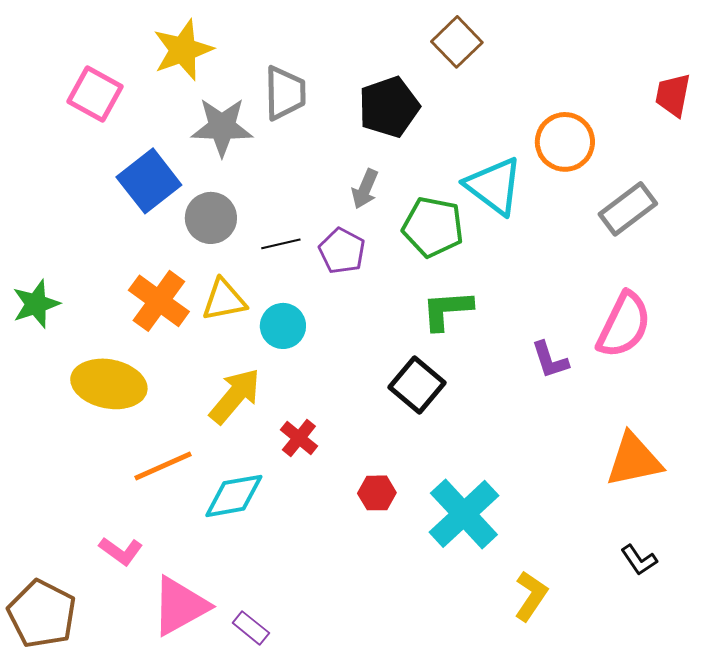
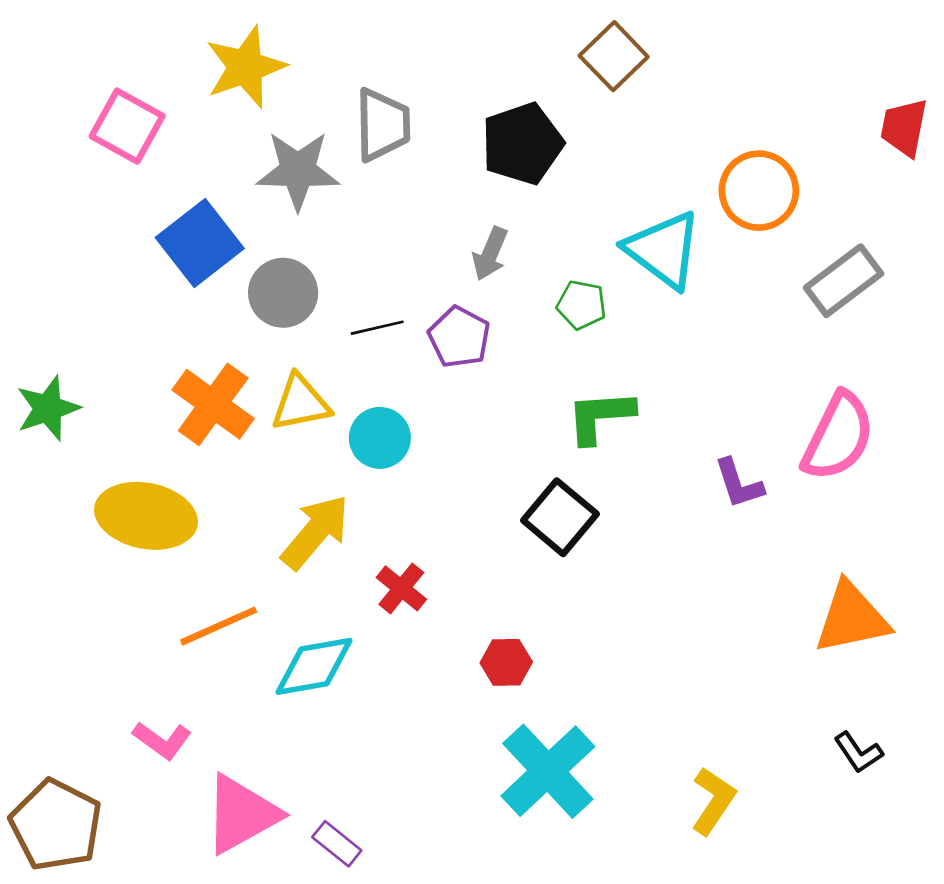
green pentagon: (433, 227) -> (581, 305), size x0.6
cyan cross: (464, 514) -> (548, 771), moved

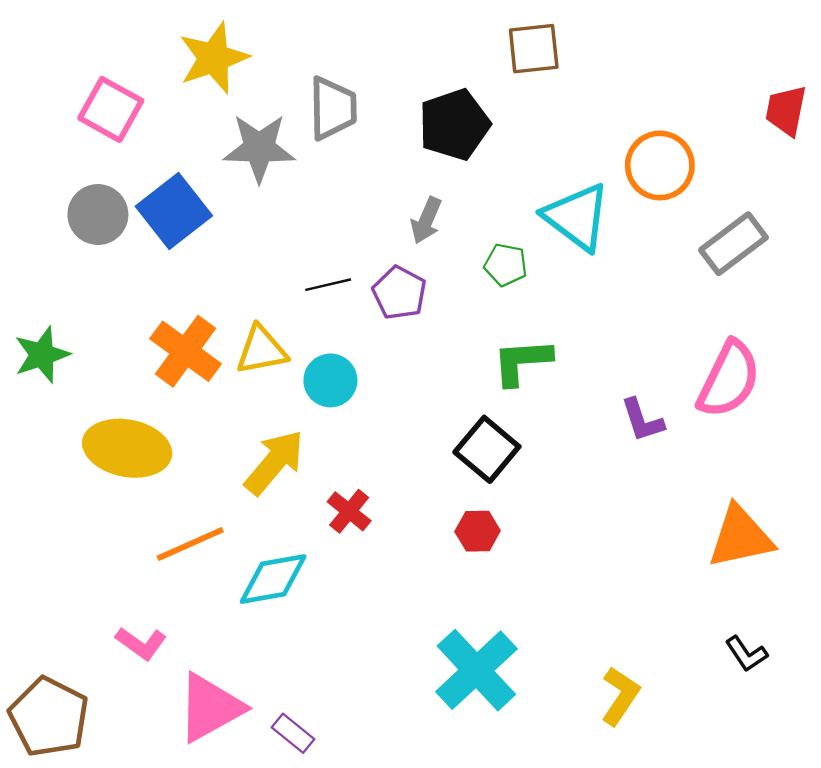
brown square: (614, 56) -> (534, 49), turned 38
gray circle: (283, 293) -> (98, 215), moved
red hexagon: (506, 662) -> (478, 531), moved

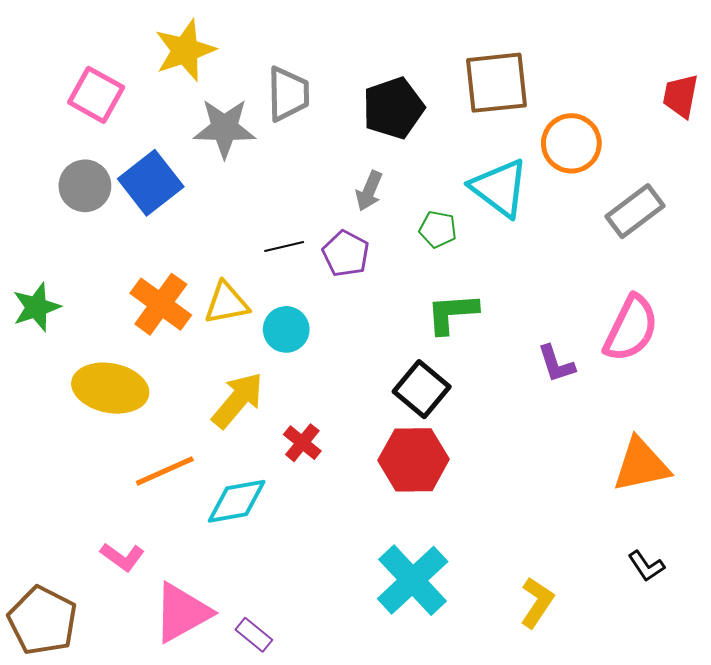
brown square: (534, 49) -> (497, 83), moved, size x1.4
red hexagon: (478, 531) -> (414, 460), size x1.8

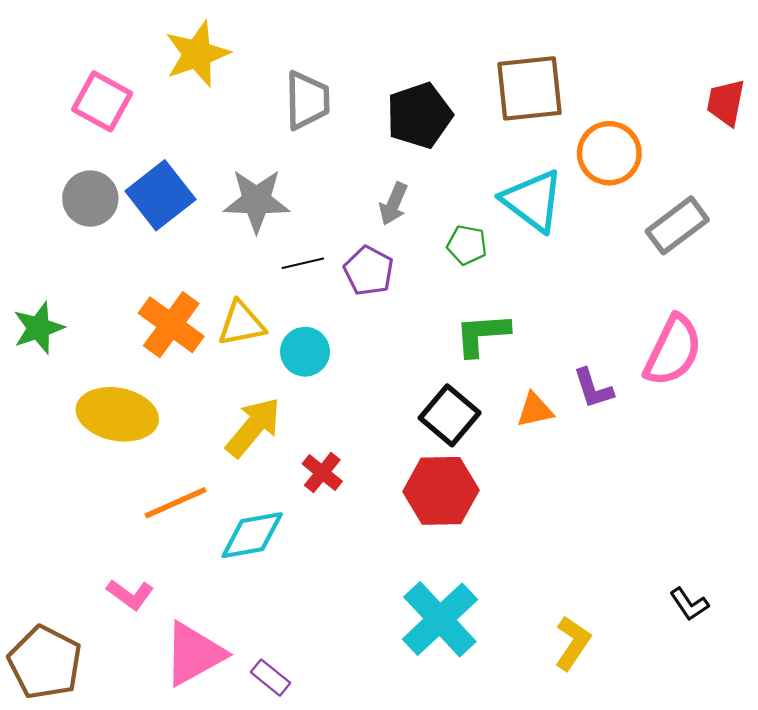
gray star: (224, 128) -> (256, 201), moved
orange triangle: (641, 465) -> (535, 410), moved, size x0.6

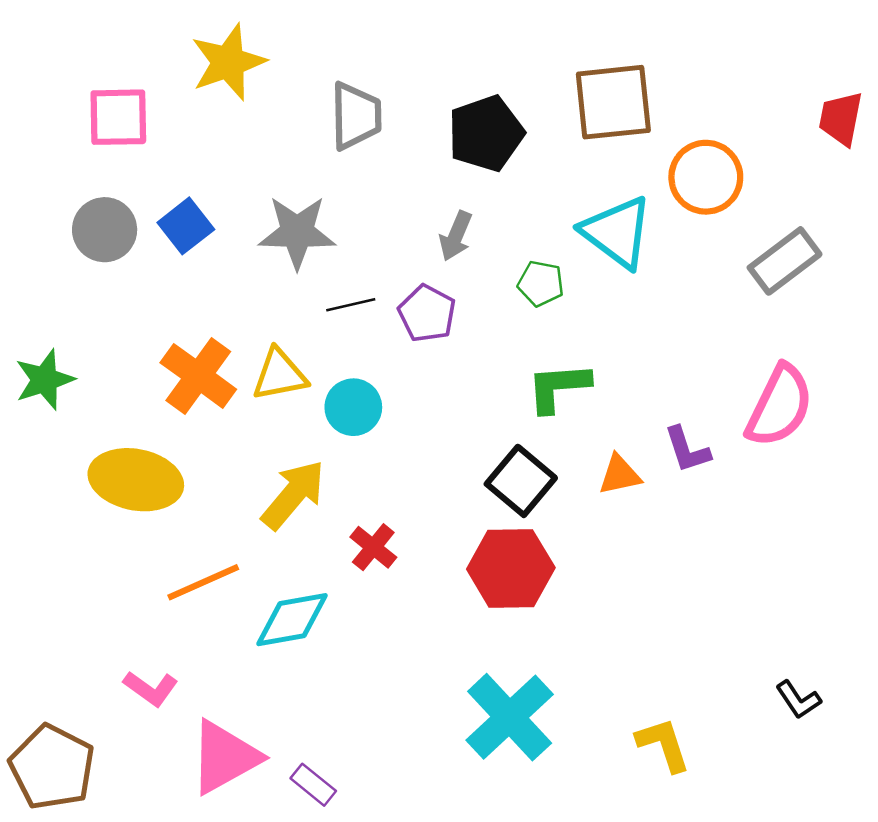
pink square: (102, 101) -> (118, 117), turned -30
blue square: (160, 195) -> (186, 226), size x0.7
yellow L-shape: (573, 643) -> (663, 745), turned -52

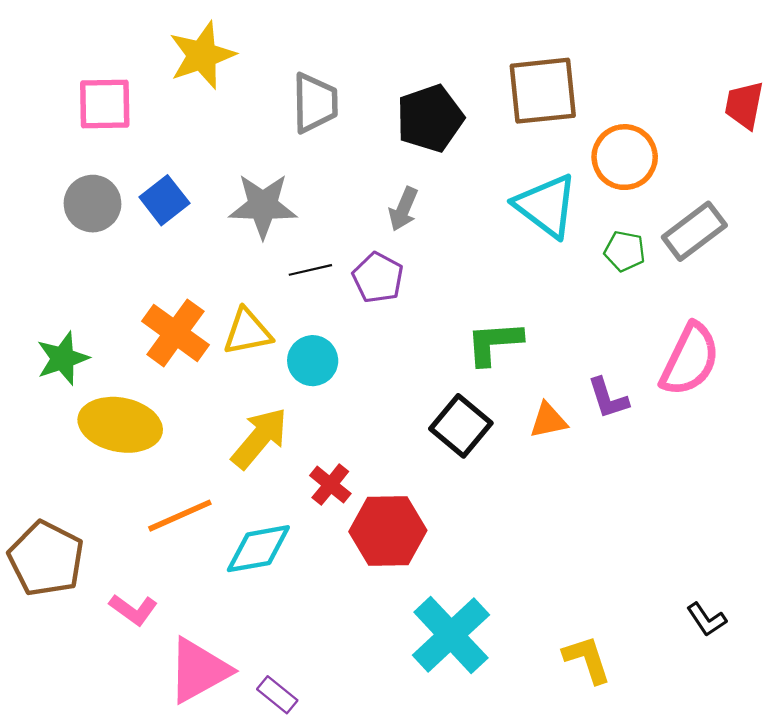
green pentagon: (541, 283) -> (625, 251), moved
green star: (45, 380) -> (63, 358), moved
red hexagon: (511, 568) -> (388, 531), moved
brown pentagon: (52, 767) -> (46, 559), moved

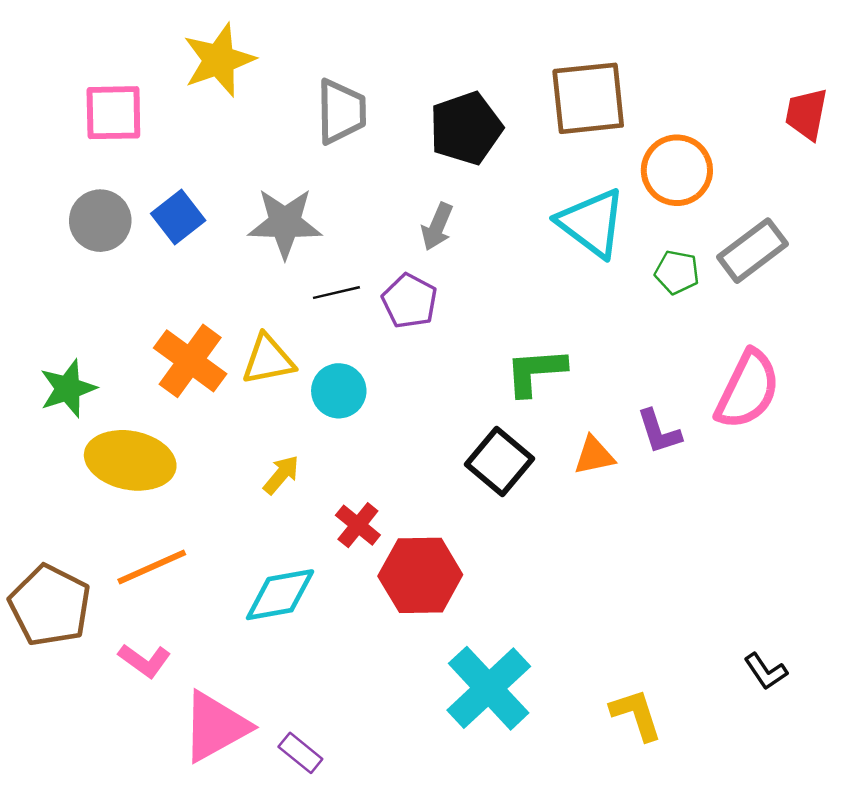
yellow arrow: (260, 438) -> (281, 475), size x0.6
orange line: (180, 516) -> (152, 567), moved

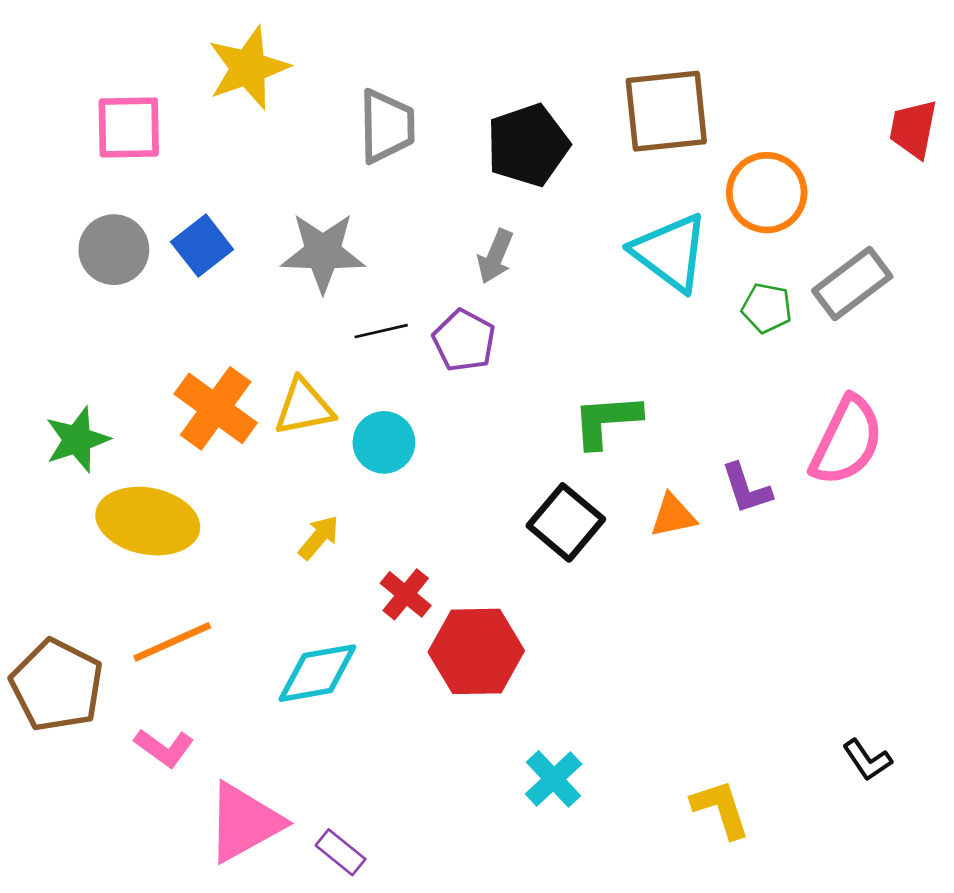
cyan cross: (489, 688) -> (554, 779), size x0.6

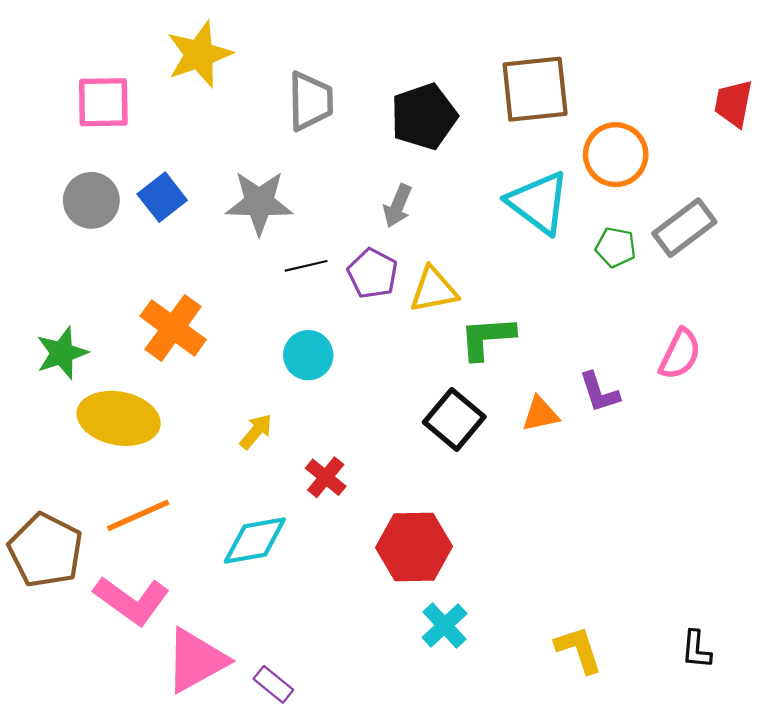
yellow triangle: (304, 407) -> (434, 290), moved
pink semicircle: (847, 441) -> (680, 354), size x0.7
red hexagon: (476, 651) -> (414, 547), moved
pink L-shape: (164, 748) -> (132, 600), size x1.6
black L-shape: (867, 760) -> (696, 650), moved, turned 39

